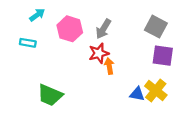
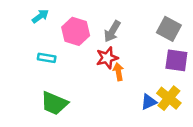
cyan rectangle: (28, 43) -> (47, 58), moved
blue triangle: (137, 94) -> (149, 102), turned -35

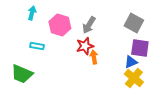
cyan arrow: (40, 16) -> (32, 13), turned -40
blue triangle: (149, 102) -> (131, 62), moved
green trapezoid: (54, 103) -> (22, 74), moved

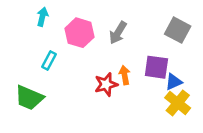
cyan rectangle: (37, 46) -> (49, 61), turned -72
red star: (85, 46) -> (106, 84), moved
purple square: (140, 48) -> (156, 67), moved

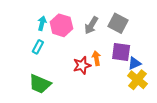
cyan arrow: (42, 17) -> (42, 23), moved
gray square: (178, 30) -> (118, 23), moved
green trapezoid: (29, 98) -> (40, 84), moved

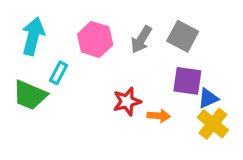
cyan arrow: (42, 23) -> (33, 36), moved, size x1.6
orange arrow: (96, 58) -> (159, 116), moved, turned 104
green trapezoid: (40, 84) -> (30, 95), moved

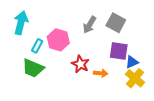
pink hexagon: (95, 39) -> (58, 40), moved
green trapezoid: (30, 95) -> (33, 68), moved
red star: (127, 101) -> (80, 64), turned -30

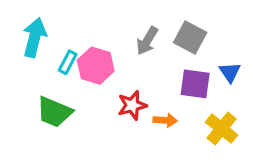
cyan rectangle: (37, 46) -> (68, 62), moved
blue triangle: (132, 62) -> (230, 72), moved, turned -40
red star: (80, 64) -> (132, 105), turned 30

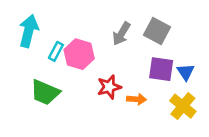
blue triangle: (230, 72) -> (186, 72), moved

